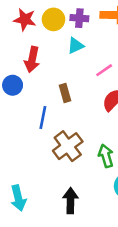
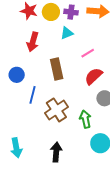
blue circle: (13, 85) -> (17, 75), moved
brown rectangle: (65, 93) -> (57, 69), size x1.5
blue line: (43, 117) -> (33, 95), moved

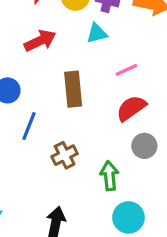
red arrow: (33, 42) -> (40, 41), turned -138
brown cross: (56, 110) -> (65, 155), size x0.7

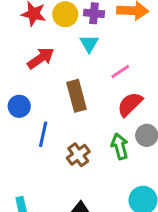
cyan triangle: (97, 33) -> (89, 44), turned -36
green arrow: (109, 176) -> (120, 146), moved

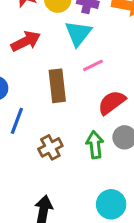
cyan triangle: (89, 44) -> (78, 33), size x1.4
pink line: (120, 71) -> (93, 65), moved

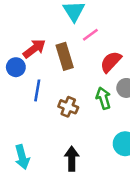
red arrow: (26, 41) -> (34, 49), moved
brown cross: (50, 147) -> (68, 107), turned -30

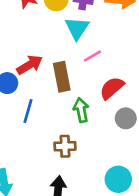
green arrow: (103, 98) -> (81, 110), moved
brown cross: (68, 107) -> (65, 146), moved, turned -30

